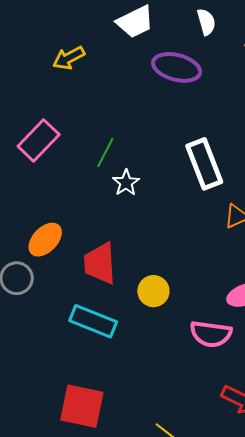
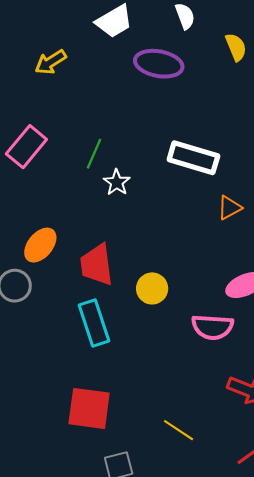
white rectangle: (204, 164) -> (193, 158), turned -48
cyan rectangle: (93, 321) -> (94, 323), turned 54

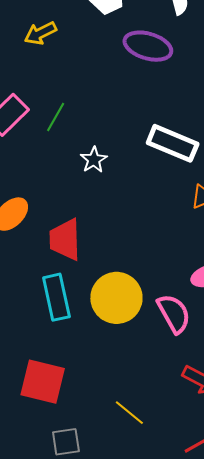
green line: (94, 154) -> (56, 117), moved
yellow circle: (152, 288) -> (116, 298), moved, size x1.6
pink semicircle: (212, 327) -> (174, 314), turned -129

